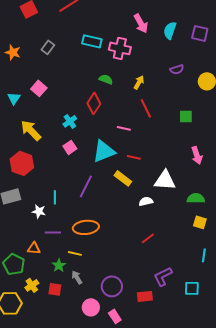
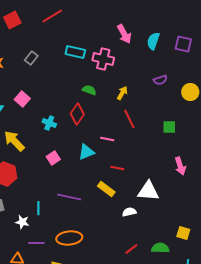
cyan cross: (70, 121) -> (49, 123), moved, turned -32
cyan triangle: (104, 151) -> (86, 152), moved, size x0.7
purple line: (86, 186) -> (69, 197), turned 75
green semicircle: (196, 198) -> (160, 248), moved

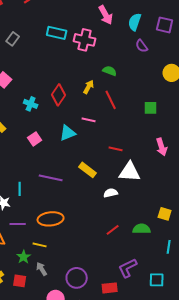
purple semicircle: (160, 80) -> (142, 46), moved, turned 72
green semicircle: (89, 90) -> (110, 71), moved
yellow arrow: (122, 93) -> (89, 87), moved
red line: (117, 168) -> (116, 149), moved

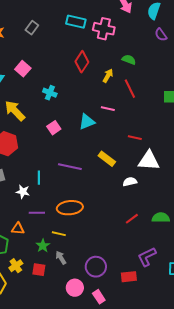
red diamond: (59, 95) -> (82, 62), moved

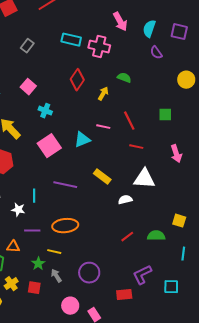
pink square: (23, 69) -> (28, 87), moved
red line: (130, 89) -> (129, 121), moved
pink square: (54, 128) -> (49, 146), size x1.6
red line: (135, 138) -> (136, 147), moved
purple circle: (96, 267) -> (89, 273), moved

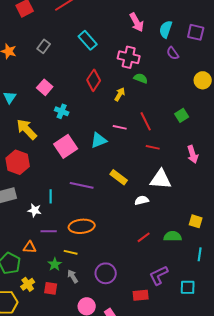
cyan rectangle: (71, 40) -> (88, 40), turned 36
pink cross: (99, 47) -> (129, 57), moved
green square: (165, 115) -> (182, 115), turned -32

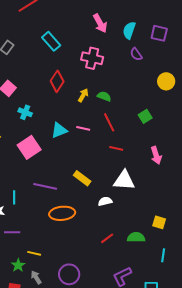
green semicircle: (141, 78) -> (104, 96), moved
cyan triangle: (99, 140) -> (59, 130), moved
orange ellipse: (82, 226) -> (62, 213), moved

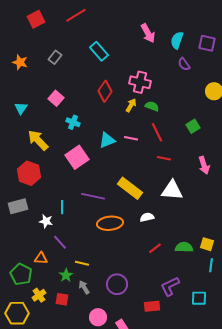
pink cross: (92, 58) -> (140, 82), moved
yellow rectangle: (82, 178) -> (130, 188), size x1.4
white semicircle: (105, 201) -> (147, 217), moved
yellow square: (159, 222) -> (207, 244), moved
purple line: (12, 232) -> (60, 242), turned 49

